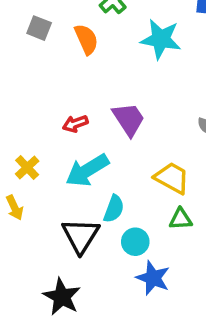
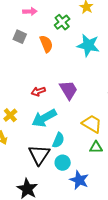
cyan circle: (135, 242) -> (63, 163), moved

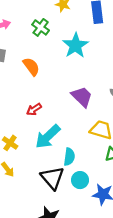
orange semicircle: (46, 44) -> (31, 67), moved
cyan star: (88, 45) -> (75, 45), turned -30
purple trapezoid: (69, 90) -> (82, 97), moved

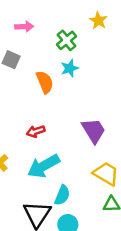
cyan star: (75, 45) -> (70, 68), moved, size x0.6

